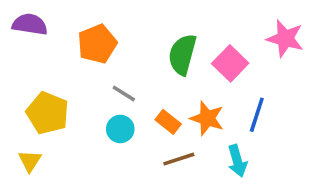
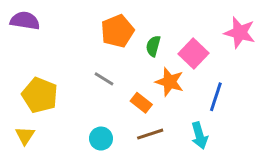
orange pentagon: (97, 44) -> (117, 31), moved
green semicircle: (182, 54) -> (153, 46), size x0.6
orange star: (207, 118) -> (170, 82), moved
cyan circle: (120, 129) -> (101, 139), moved

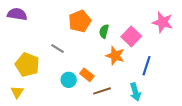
gray line: (104, 79) -> (58, 49), moved
orange rectangle: (141, 103) -> (87, 75), moved
cyan circle: (101, 139) -> (69, 80), moved

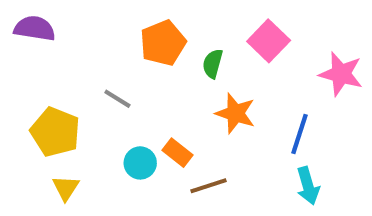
pink star: (163, 22) -> (341, 74), moved
pink square: (131, 36) -> (269, 41), moved
yellow triangle: (17, 92) -> (66, 188), moved
cyan arrow: (135, 92) -> (308, 186), moved

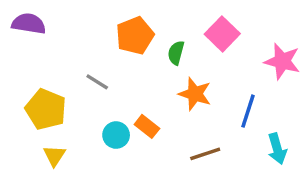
brown line: (208, 186) -> (205, 154), moved
cyan arrow: (308, 186) -> (277, 149), moved

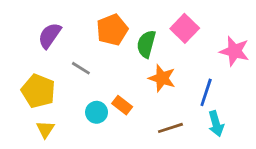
purple semicircle: (29, 24) -> (50, 35), moved, turned -64
green semicircle: (176, 53) -> (146, 44), size x1.4
cyan arrow: (277, 149) -> (216, 124), moved

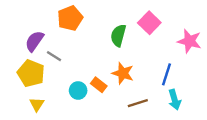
orange pentagon: (112, 30) -> (70, 18), moved
purple semicircle: (50, 35) -> (34, 41), moved
gray line: (81, 68) -> (54, 56), moved
orange star: (162, 78) -> (123, 73), moved

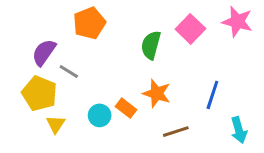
pink star: (189, 41) -> (237, 22), moved
cyan arrow: (175, 100) -> (239, 130), moved
yellow triangle: (37, 104) -> (56, 124), moved

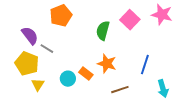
purple semicircle: (44, 52) -> (30, 36), turned 108

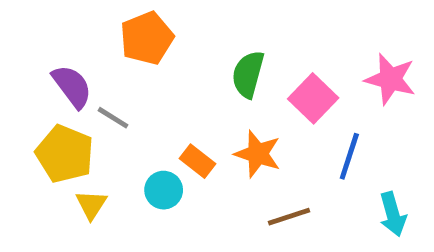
pink star: (162, 15) -> (390, 79), moved
pink square: (130, 20) -> (313, 98), moved
orange rectangle: (86, 74) -> (197, 161), moved

